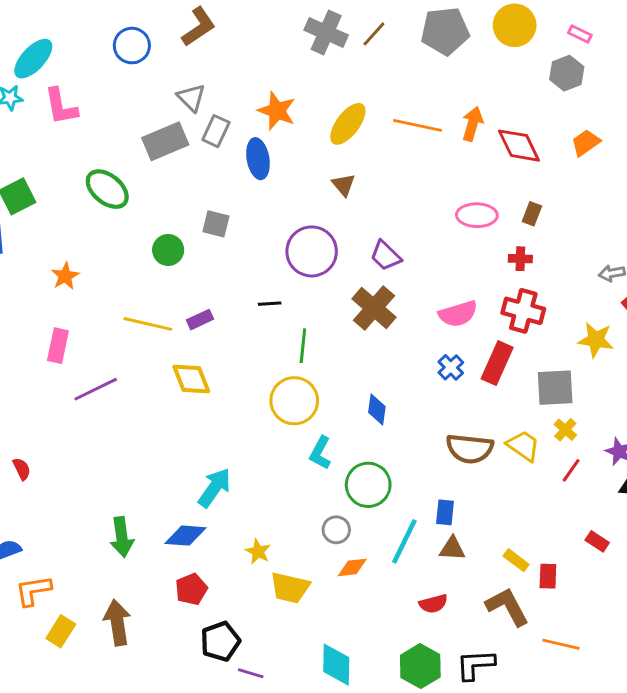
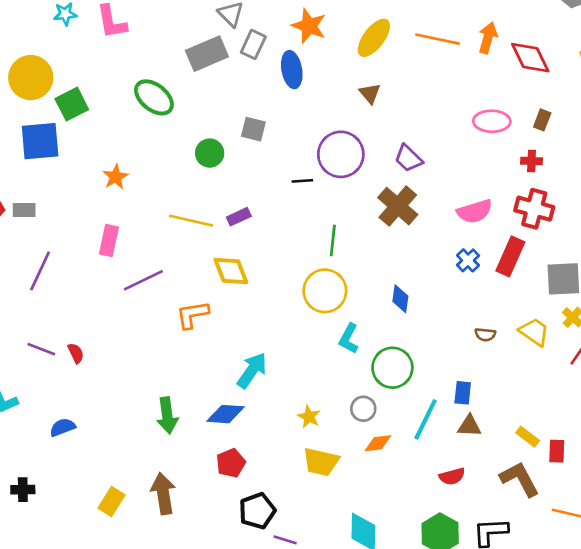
black line: (270, 304) -> (302, 181), moved
brown semicircle: (470, 449) -> (485, 335), size x0.5
yellow star: (258, 552) -> (309, 417), moved
orange L-shape: (33, 591) -> (192, 315), moved

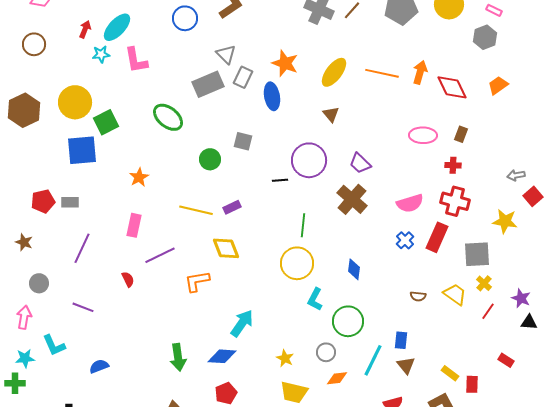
red semicircle: (76, 353) -> (128, 279), moved
brown triangle: (469, 426) -> (406, 365), turned 48

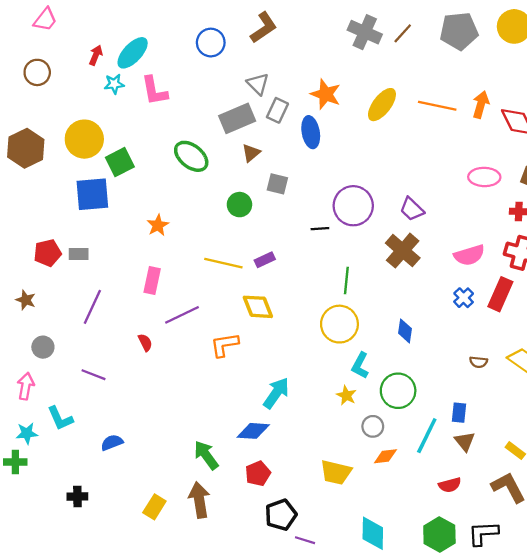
brown triangle: (331, 114) -> (251, 153), moved, turned 30
green arrow: (178, 357) -> (206, 455), moved, turned 152
yellow star: (285, 358) -> (346, 395), moved

